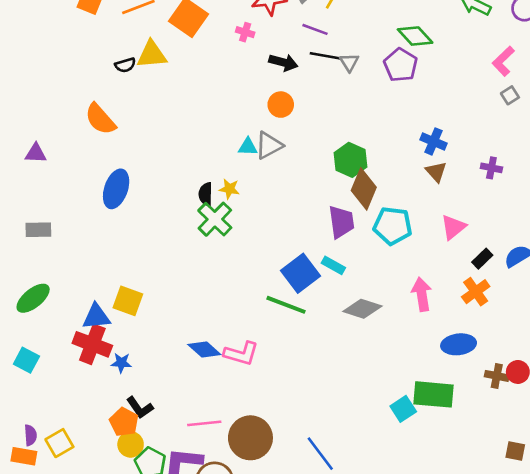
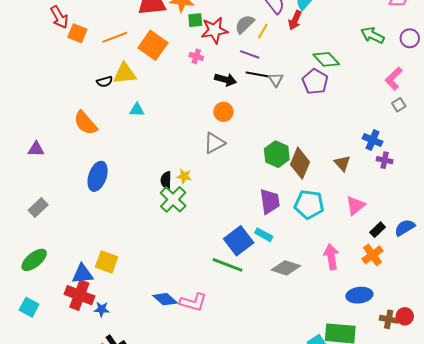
blue cross: (434, 141) -> (373, 140), moved
cyan triangle: (248, 147) -> (137, 110), moved
brown diamond: (364, 189) -> (300, 163), moved
gray rectangle: (38, 230) -> (38, 208), turned -42

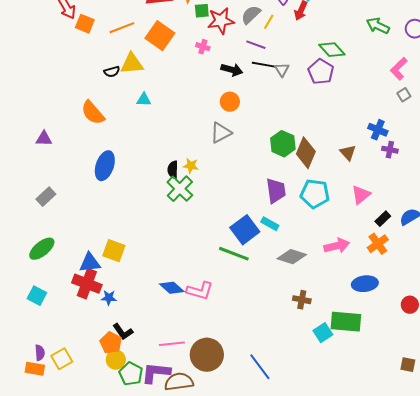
pink arrow: (331, 257) -> (337, 246), turned 85
brown cross: (389, 319) -> (302, 300), moved

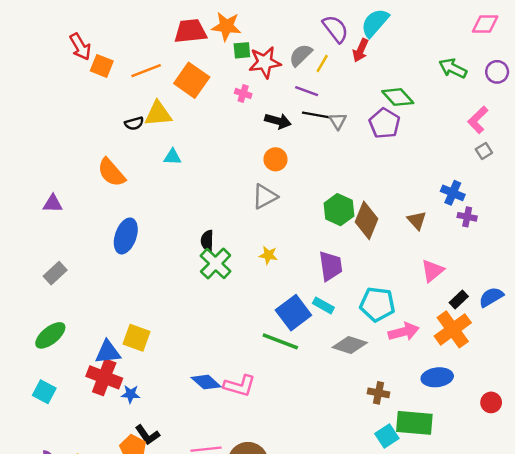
yellow star: (191, 166) -> (268, 255), moved
cyan pentagon: (315, 194) -> (377, 304), moved
orange cross: (378, 244) -> (453, 329), size x1.4
brown cross: (302, 300) -> (379, 393), moved

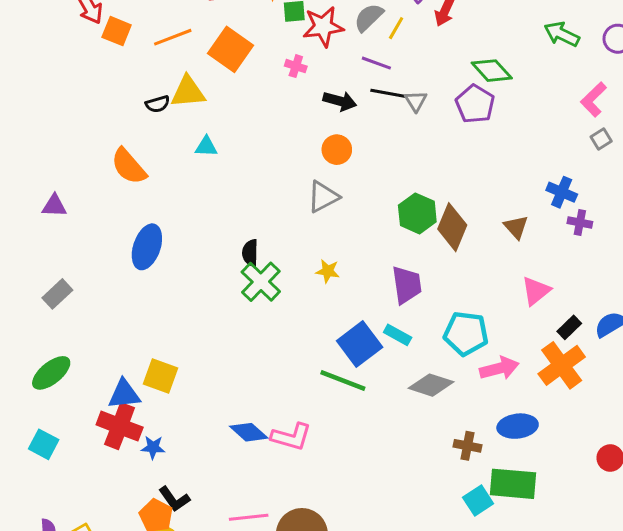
blue ellipse: (437, 377) -> (518, 426), moved

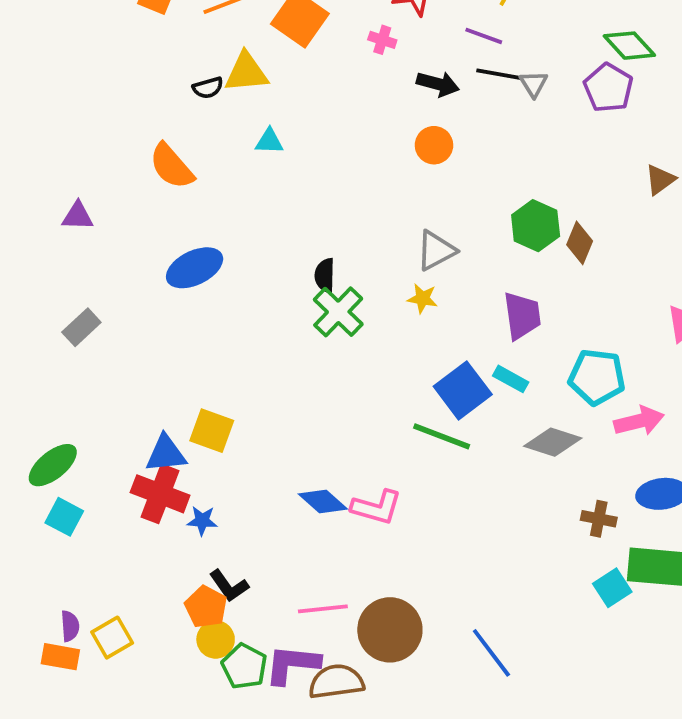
gray triangle: (323, 197) -> (436, 251), moved
brown diamond: (452, 227) -> (580, 243), size x0.7
brown triangle: (516, 227) -> (660, 180), moved, turned 36
blue ellipse: (147, 247) -> (195, 268), turned 45
green ellipse: (51, 373) -> (53, 465), moved

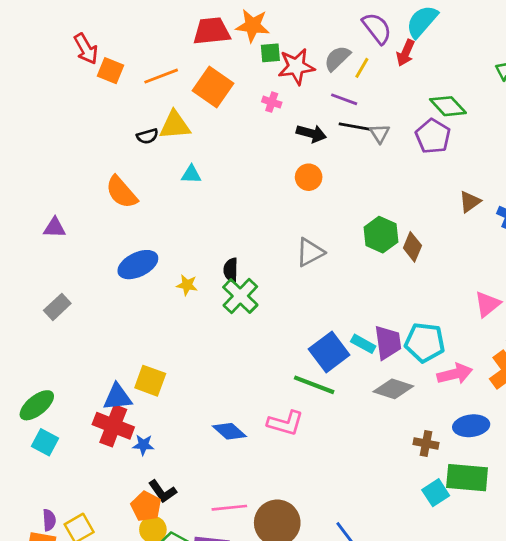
yellow star: (422, 298) -> (187, 285), moved
purple trapezoid: (522, 316) -> (388, 342), moved
pink L-shape: (377, 507) -> (285, 423), moved

